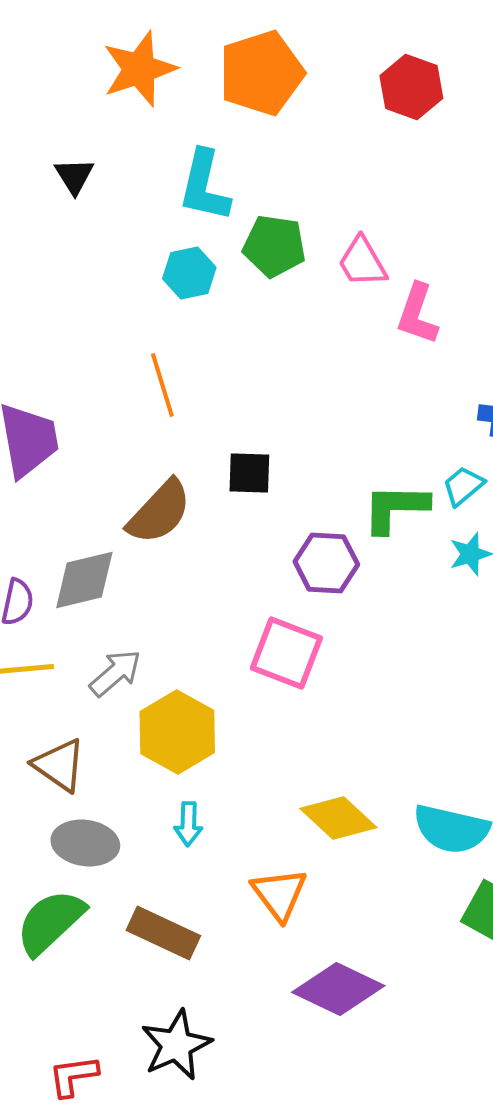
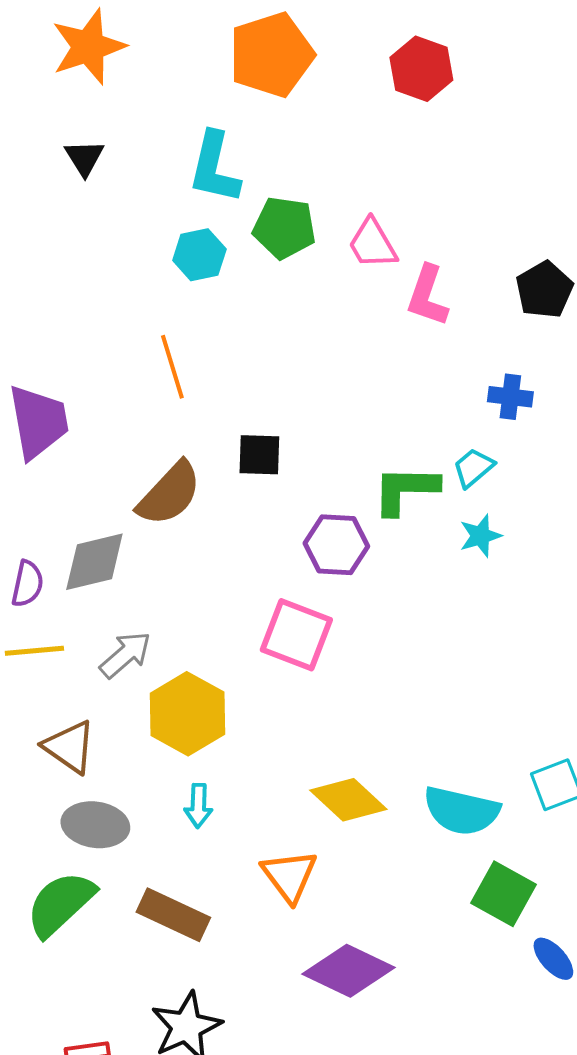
orange star: (139, 69) -> (88, 47), moved

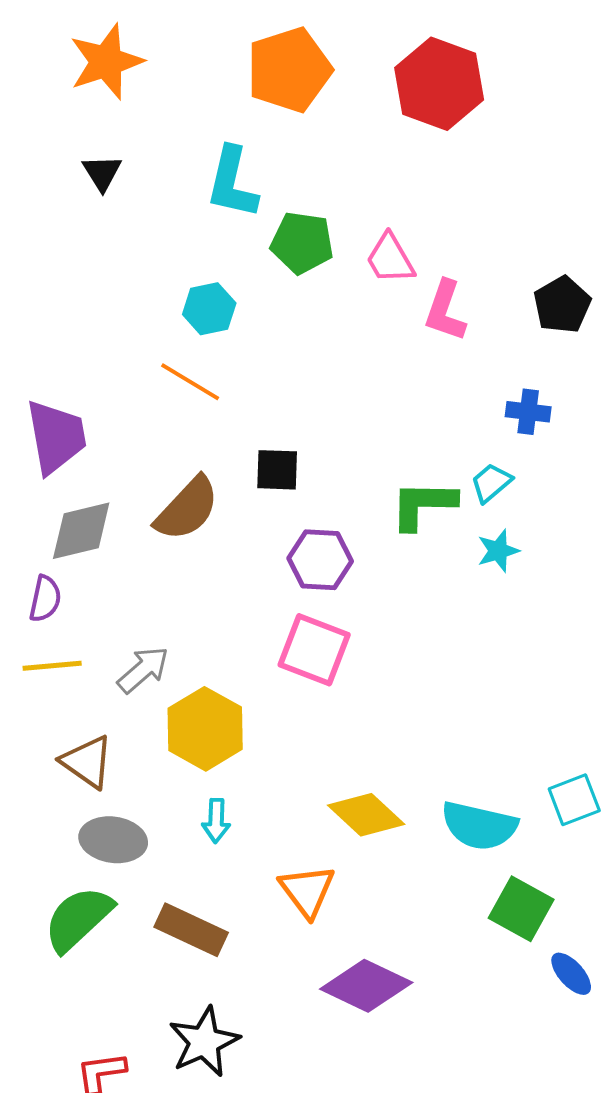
red hexagon: (421, 69) -> (439, 84), size x1.4
cyan hexagon: (199, 255) -> (209, 309), moved
orange line: (172, 367) -> (190, 382), turned -42
purple hexagon: (336, 545) -> (320, 560), moved
gray diamond: (94, 562) -> (81, 531), moved

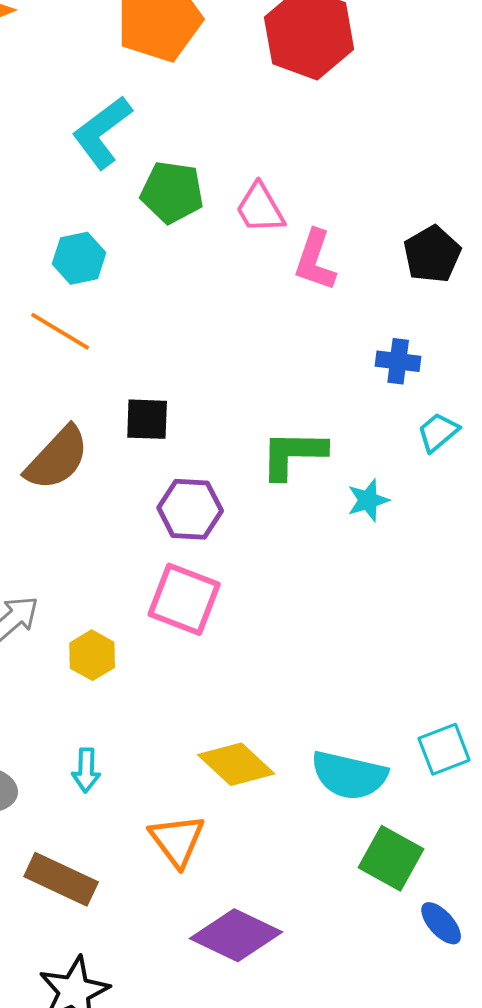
cyan L-shape: (232, 183) -> (102, 132), turned 40
cyan trapezoid: (491, 483) -> (438, 432), moved
yellow hexagon: (205, 729) -> (92, 655), moved, size x0.6

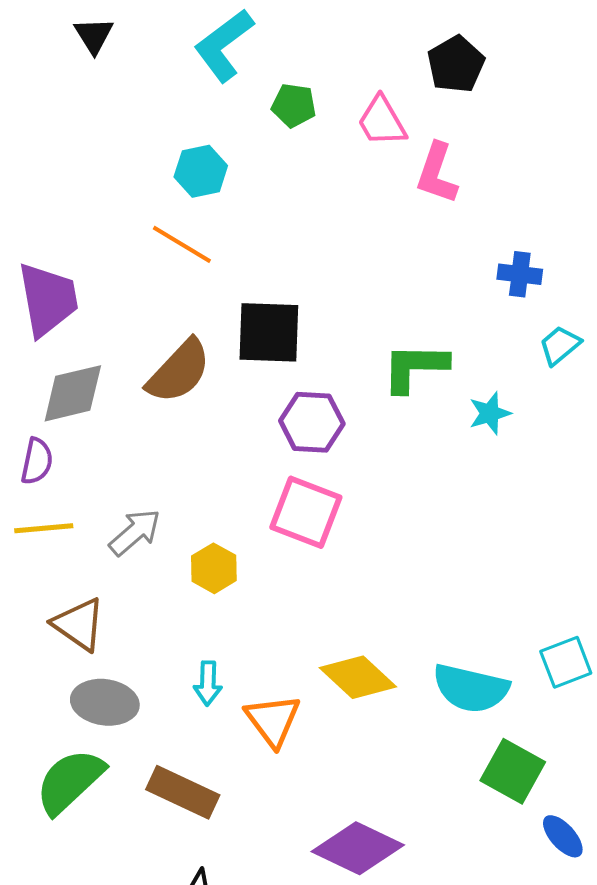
green pentagon: (172, 192) -> (294, 105), size x0.7
black pentagon: (432, 254) -> (456, 64), moved
black square: (147, 419) -> (269, 332), size x1.5
orange triangle: (177, 840) -> (273, 720), moved

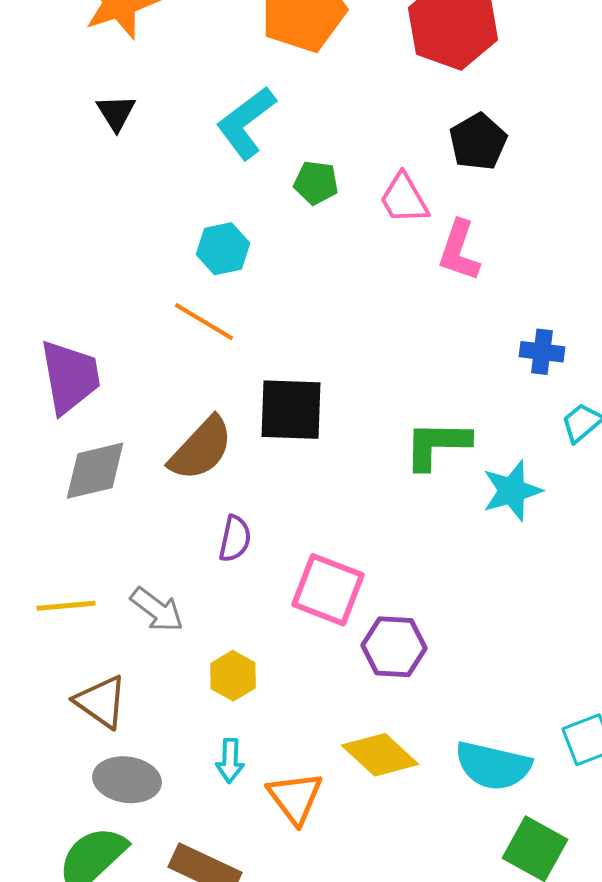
cyan star: (490, 413) -> (512, 491), size x1.4
purple hexagon: (312, 422) -> (394, 647), moved
purple semicircle: (37, 461) -> (235, 539), moved
gray arrow: (135, 532) -> (157, 610), turned 78
yellow hexagon: (214, 568) -> (233, 676), moved

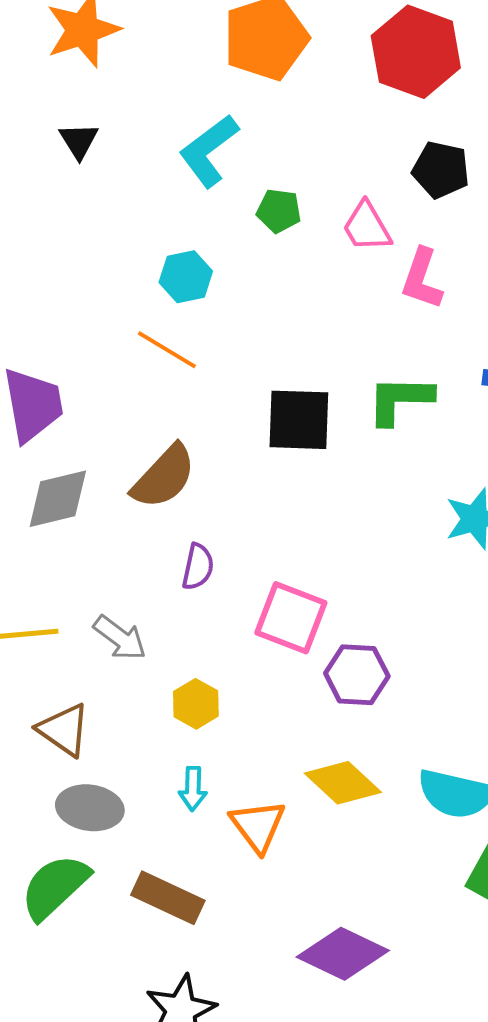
black pentagon: (478, 142) -> (441, 170), turned -30
black square: (291, 410) -> (299, 420), moved
green L-shape: (437, 445) -> (400, 400), moved

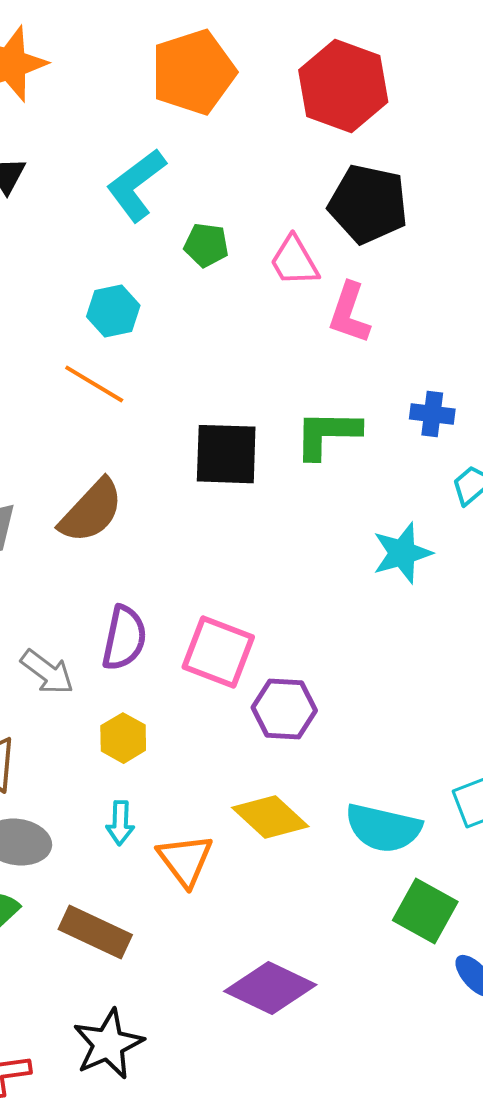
black pentagon: (441, 170) -> (368, 204), size x1.4
purple semicircle: (198, 567) -> (124, 638), moved, size x1.4

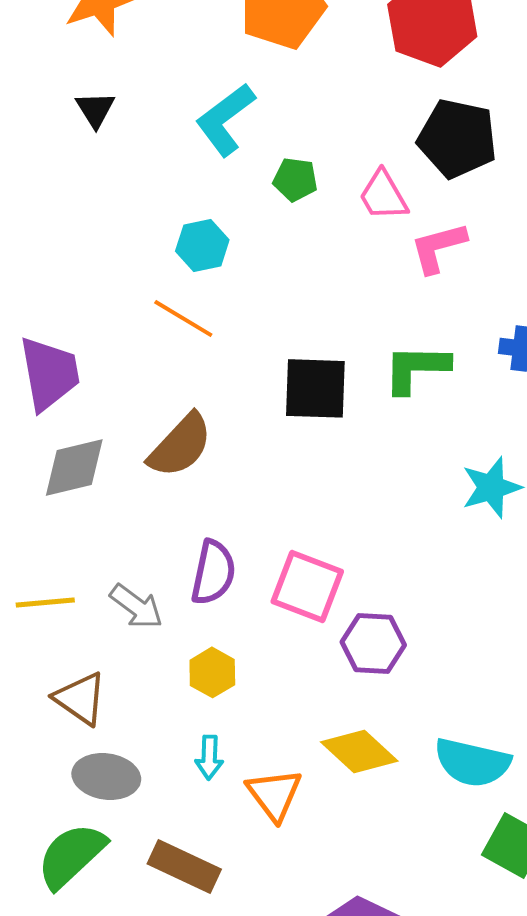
pink L-shape: (349, 313) -> (438, 247), turned 56

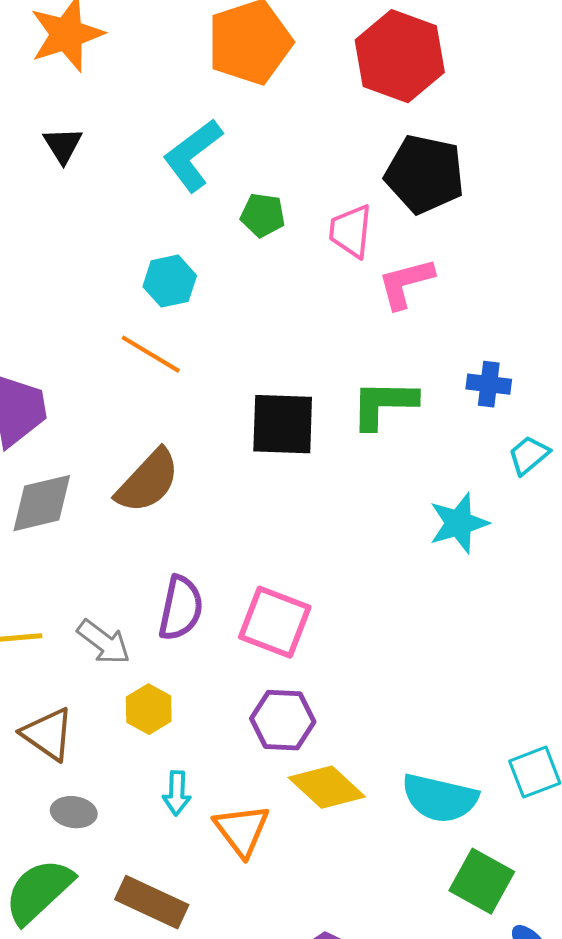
pink trapezoid: (383, 195) -> (351, 231), turned 36
purple hexagon: (373, 643) -> (283, 720), moved
yellow hexagon: (212, 672) -> (149, 709), moved
gray ellipse: (106, 776) -> (74, 812), size x0.7

